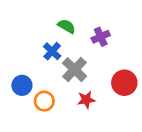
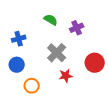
blue cross: (52, 51) -> (19, 39), moved, turned 32
orange circle: (44, 101) -> (32, 86), moved

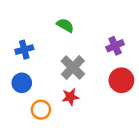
purple cross: (77, 28) -> (115, 46), moved
red star: (66, 76) -> (70, 97), moved

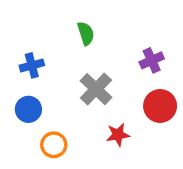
green semicircle: (65, 25) -> (86, 33), turned 42
red star: (70, 97) -> (118, 135), moved

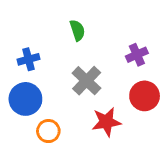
blue circle: (28, 109) -> (25, 99), size x1.4
red star: (118, 135) -> (106, 122), size x1.4

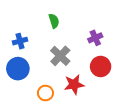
orange circle: (48, 131) -> (45, 93), moved

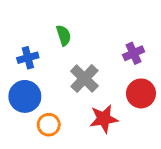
green semicircle: (54, 21) -> (64, 35), moved
orange circle: (45, 93) -> (49, 125), moved

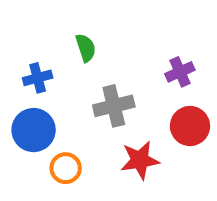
gray cross: (84, 79) -> (114, 106), turned 32

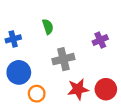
blue cross: (38, 78) -> (13, 39), moved
red circle: (190, 126) -> (106, 89), moved

